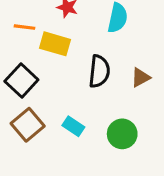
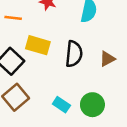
yellow rectangle: (55, 44) -> (38, 45), moved
cyan rectangle: (73, 126) -> (61, 105), moved

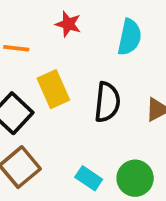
yellow rectangle: (38, 45) -> (53, 89), turned 50

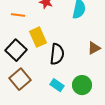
black semicircle: (107, 102) -> (57, 54), moved

